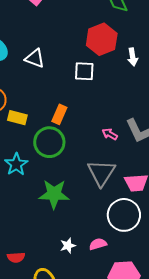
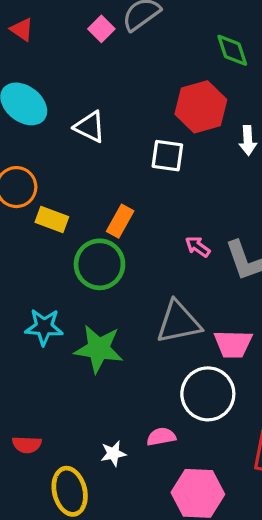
pink arrow: (110, 134) -> (198, 247), moved
cyan star: (16, 164) -> (44, 327), moved, turned 30
gray triangle: (101, 173) -> (179, 322), turned 40
white star: (68, 246) -> (113, 454), moved

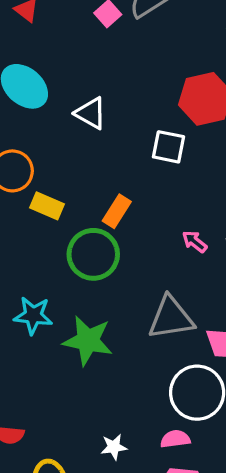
pink semicircle: (161, 437) -> (175, 439), moved
white star: (113, 454) -> (114, 447), moved

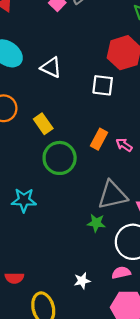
yellow rectangle: (47, 206) -> (43, 124), moved, turned 36
orange rectangle: (117, 211) -> (99, 139), moved
green star: (88, 341) -> (96, 223), moved, size x0.6

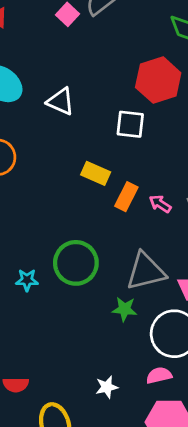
yellow rectangle: (43, 124) -> (96, 173), moved, turned -30
green circle: (60, 158) -> (76, 263), moved
cyan star: (24, 200) -> (27, 280), size x0.7

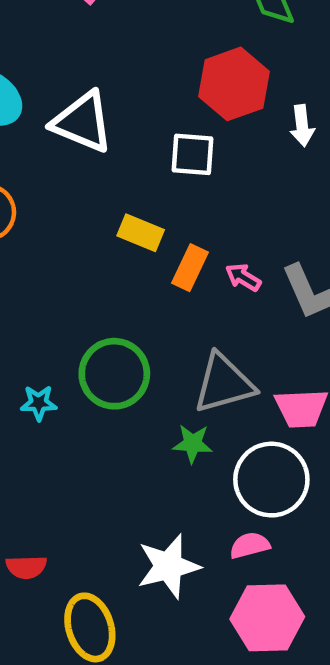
white triangle: (61, 101) -> (82, 122), size x1.4
white star: (107, 387) -> (169, 566), size x1.8

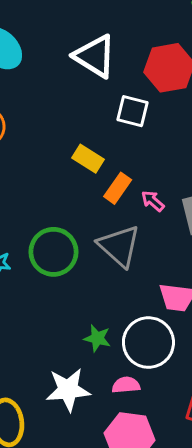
white triangle: (82, 122) -> (95, 56), moved
gray triangle: (224, 383) -> (119, 246), moved, turned 48
green star: (193, 444) -> (97, 338), moved

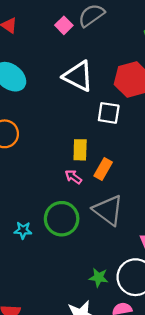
yellow rectangle: (88, 159) -> (80, 150), turned 65
pink arrow: (153, 201) -> (73, 177), moved

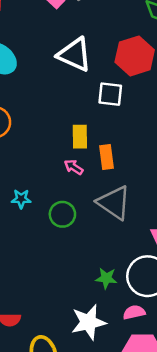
orange rectangle: (103, 169) -> (107, 157), turned -35
green circle: (62, 219) -> (62, 214), size x0.7
cyan star: (23, 230) -> (21, 199), moved

